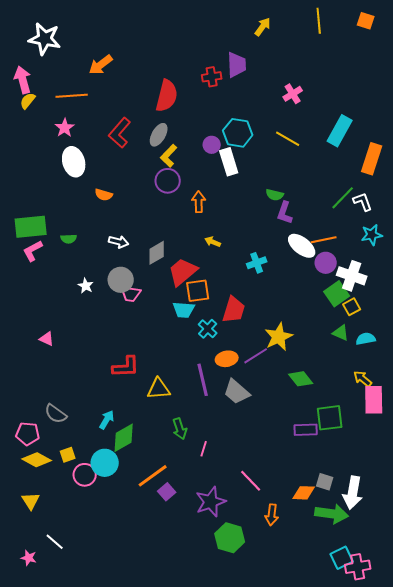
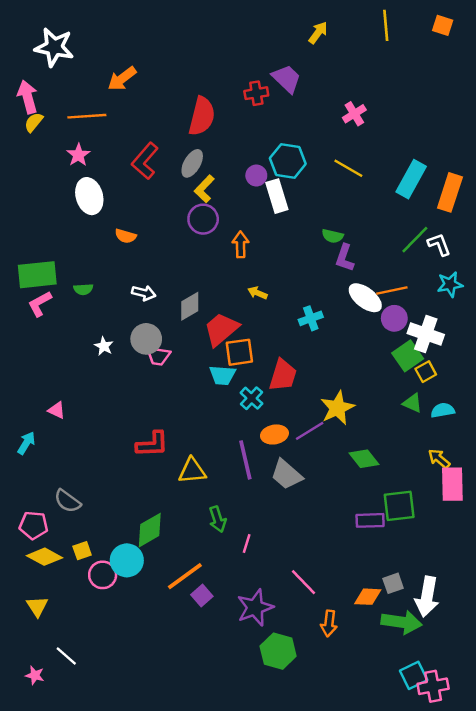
purple trapezoid: (237, 65) -> (287, 79), turned -44
cyan rectangle: (340, 131) -> (411, 179), moved
cyan arrow: (107, 420) -> (26, 443), moved
gray square: (325, 482) -> (393, 583), turned -36

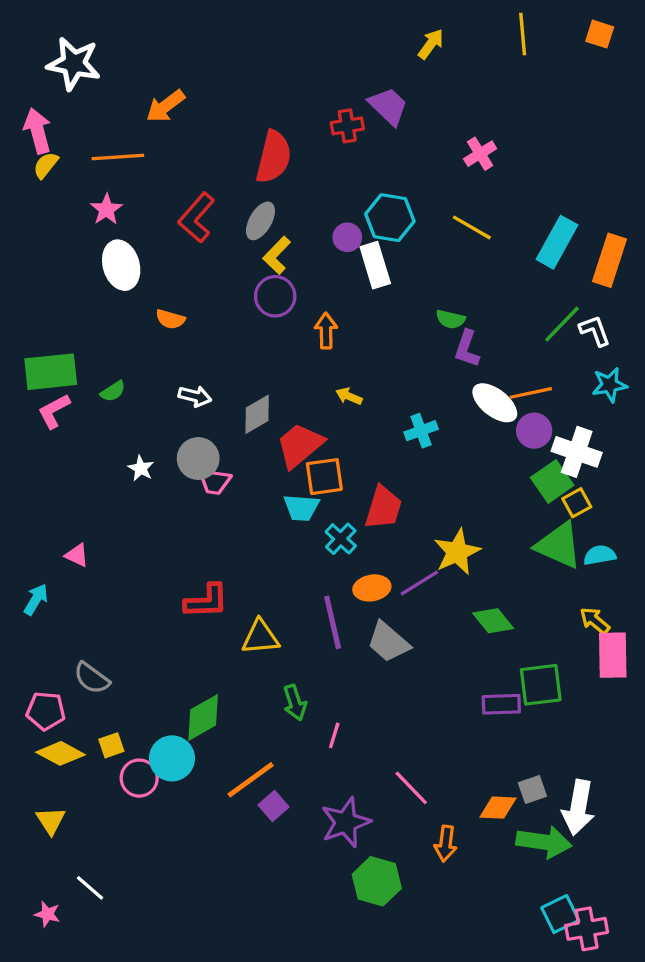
green semicircle: (83, 289) -> (113, 391), turned -30
green triangle: (412, 403) -> (559, 545), size x1.8

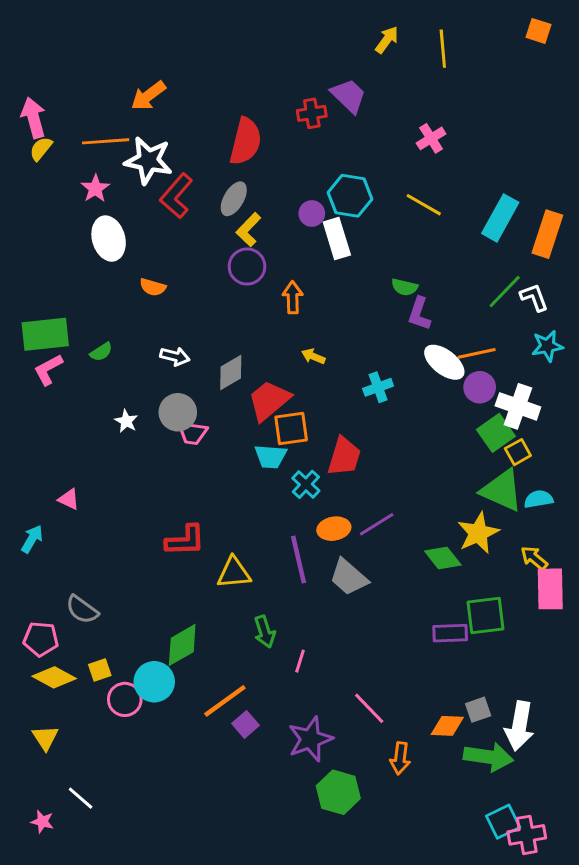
yellow line: (523, 34) -> (443, 49), moved
white star: (74, 64) -> (148, 160), moved
yellow star: (457, 552) -> (478, 533), moved

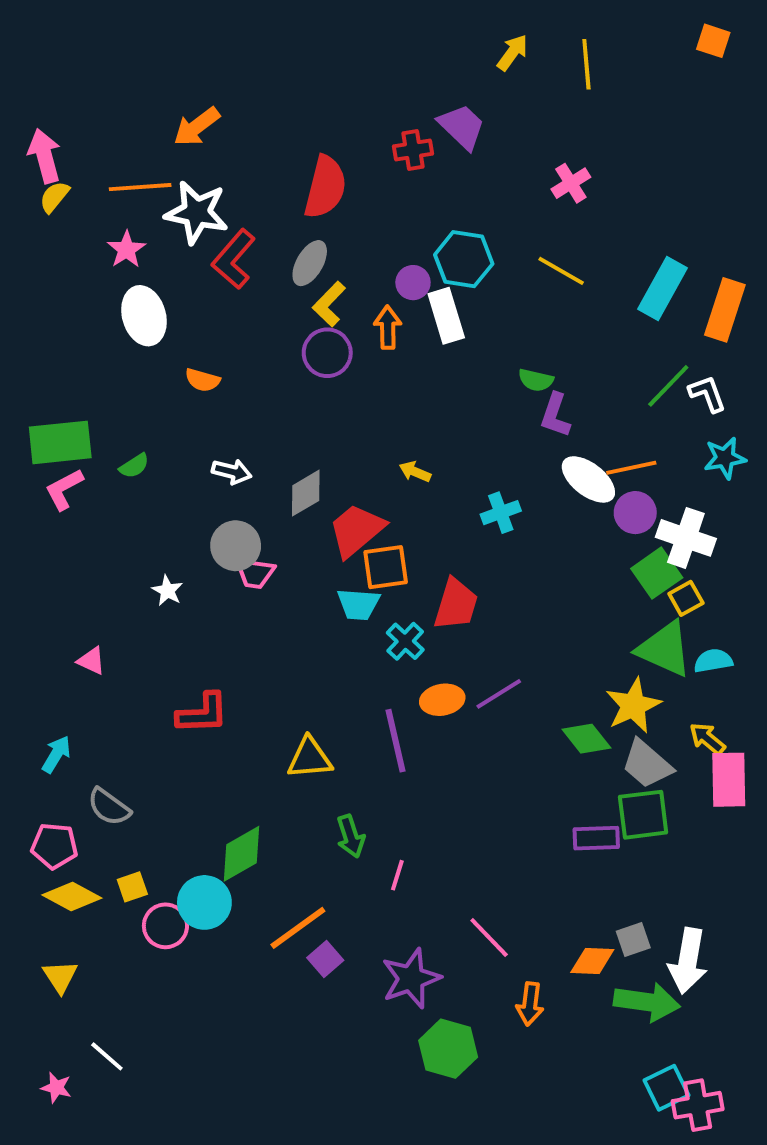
orange arrow: (293, 297) -> (388, 327), moved
white star: (126, 421) -> (167, 591), moved
cyan arrow: (32, 539) -> (56, 754), moved
red L-shape: (185, 540) -> (202, 713), moved
gray trapezoid: (349, 577) -> (647, 764), moved

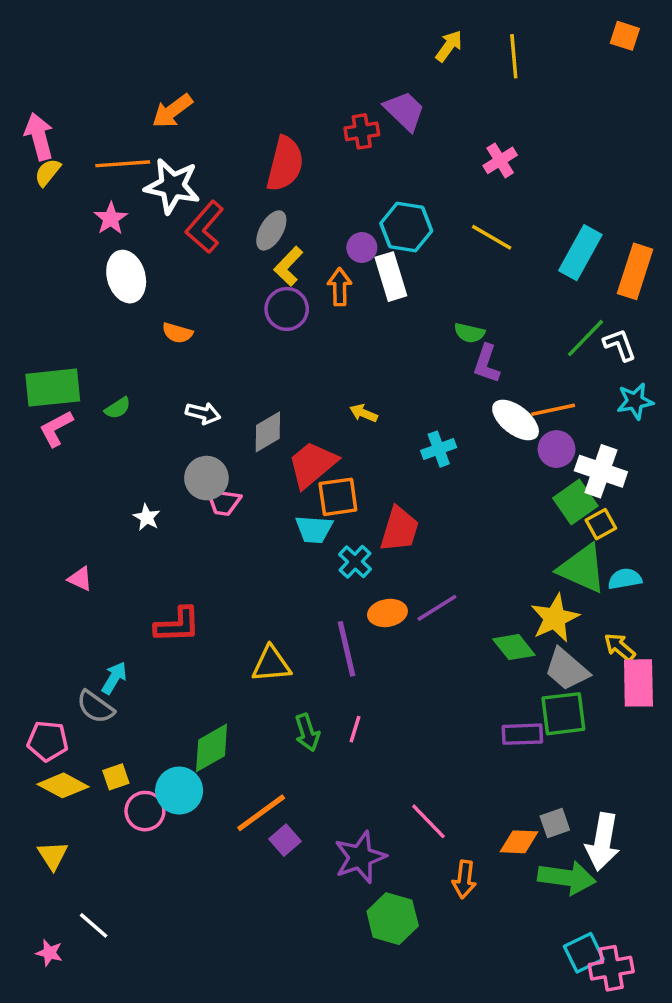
cyan arrow: (56, 754) -> (114, 678), moved
pink line: (397, 875) -> (355, 729), moved

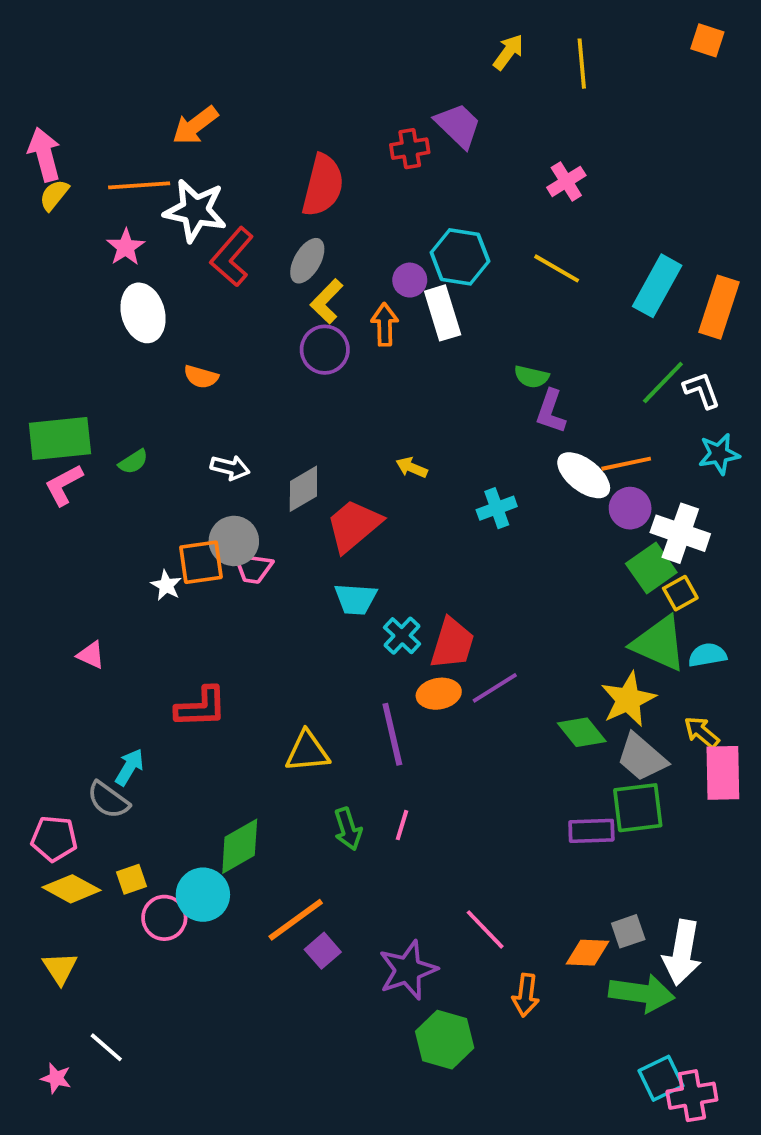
orange square: (338, 497) -> (201, 562), moved
red trapezoid: (399, 529) -> (452, 643), moved

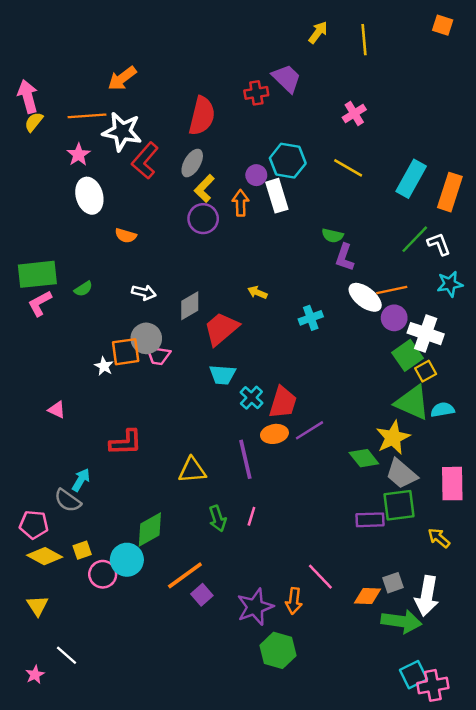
yellow arrow: (702, 732) -> (439, 538), moved
pink line: (485, 929) -> (320, 577), moved
orange arrow: (526, 995) -> (294, 601), moved
pink star: (56, 1078) -> (35, 675), turned 30

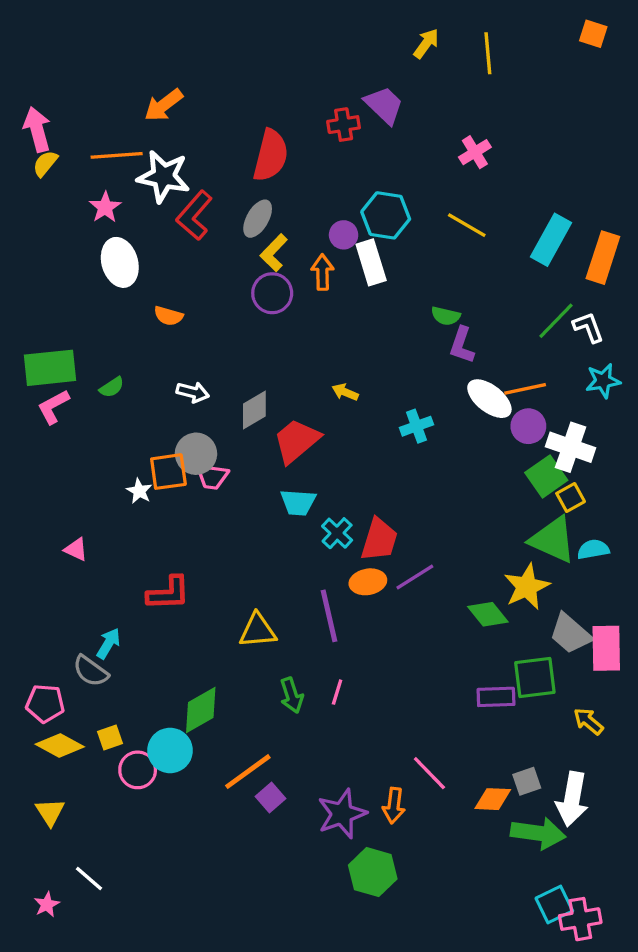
gray trapezoid: (401, 474) -> (571, 634), moved

